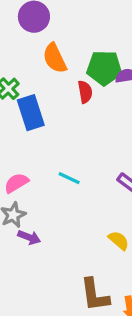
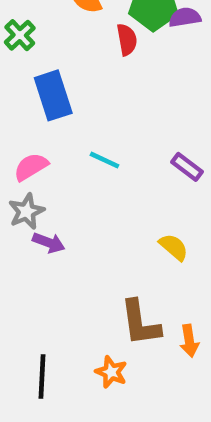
blue rectangle: (31, 113) -> (53, 95), moved

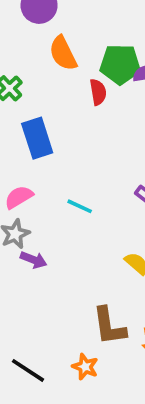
cyan line: (105, 160) -> (80, 206), moved
black line: (42, 376) -> (28, 370), turned -60

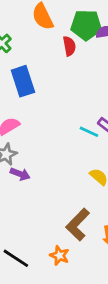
cyan line: (80, 206) -> (89, 132), moved
brown L-shape: (109, 326) -> (78, 225), turned 52

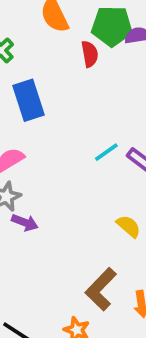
cyan line: (89, 132) -> (106, 152), moved, turned -60

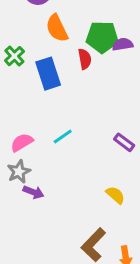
blue rectangle: (29, 100) -> (48, 74), moved
cyan line: (106, 152) -> (63, 137), moved

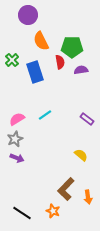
purple semicircle: (123, 44) -> (81, 70), moved
purple arrow: (33, 192) -> (17, 158), moved

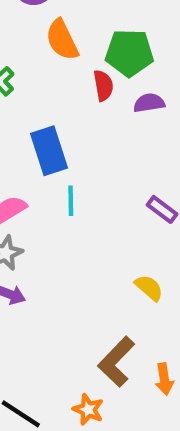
blue rectangle: (35, 72) -> (49, 151), moved
cyan line: (45, 115) -> (71, 201), turned -56

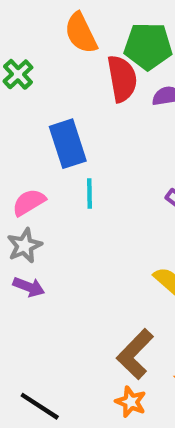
red semicircle: (103, 85) -> (122, 79), size x1.5
orange star: (88, 410) -> (131, 402), moved

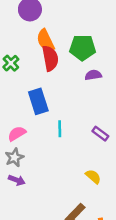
red semicircle: (122, 79) -> (50, 58), moved
cyan line: (90, 194) -> (60, 129), moved

